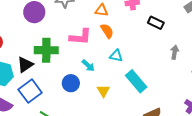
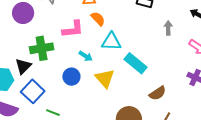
cyan triangle: (116, 56) -> (111, 42), size x1.5
yellow triangle: (103, 91) -> (105, 78), size x1.5

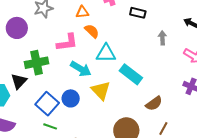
cyan arrow: (86, 56) -> (81, 69), size x1.5
blue circle: (71, 77) -> (71, 98), moved
blue square: (33, 91) -> (47, 104), moved

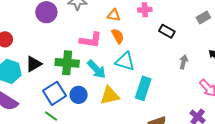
green cross: (37, 63) -> (67, 63), moved
cyan rectangle: (131, 74) -> (143, 88), turned 55
yellow triangle: (101, 90) -> (110, 95), turned 45

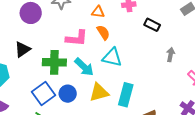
black triangle: (34, 64) -> (22, 49), moved
cyan rectangle: (143, 88) -> (126, 95), moved

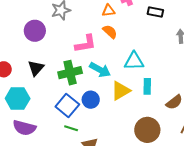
orange triangle: (98, 12) -> (109, 11), moved
cyan triangle: (112, 57) -> (134, 61), moved
cyan rectangle: (126, 95) -> (147, 86), size x0.7

